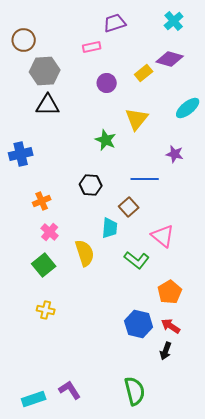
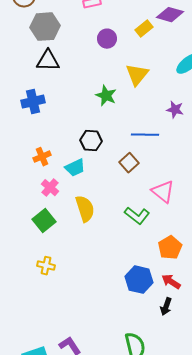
blue cross: (21, 154) -> (33, 102), moved
cyan trapezoid: (110, 228) -> (75, 168), moved, turned 60

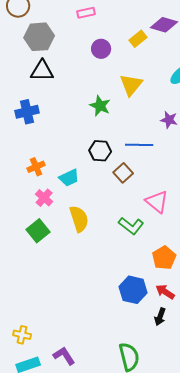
black hexagon: (91, 141) -> (100, 151), moved
yellow cross: (46, 266) -> (22, 335), moved

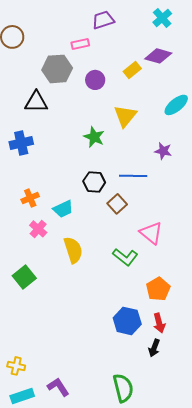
gray hexagon: (39, 37) -> (57, 69), moved
green square: (38, 231) -> (24, 277), moved
red arrow: (165, 292) -> (159, 323), turned -138

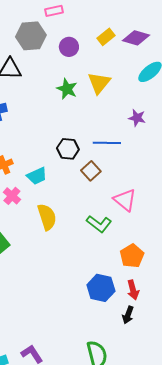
purple diamond: (158, 56) -> (136, 38), moved
green star: (94, 137) -> (67, 89), moved

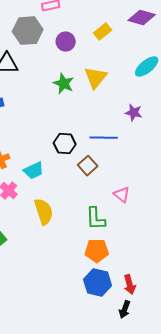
purple diamond: (136, 38) -> (142, 18), moved
pink triangle: (125, 200) -> (122, 195), size x0.7
green L-shape: (99, 224) -> (96, 219), turned 50
orange pentagon: (132, 256) -> (97, 251), moved, turned 30

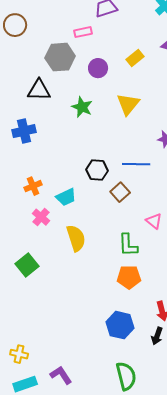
green star: (64, 84) -> (82, 107), moved
blue hexagon: (98, 283) -> (120, 325), moved

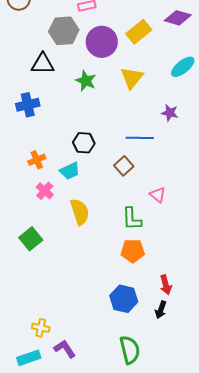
yellow rectangle: (135, 58) -> (139, 32), size x1.4
purple circle: (98, 68) -> (102, 42), size x1.6
black hexagon: (97, 170) -> (84, 143), moved
yellow cross: (19, 354) -> (41, 328), moved

